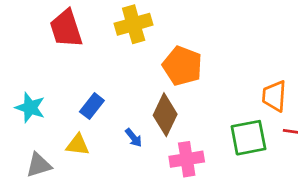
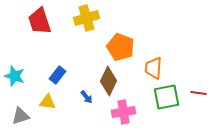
orange trapezoid: (274, 96) -> (154, 68), moved

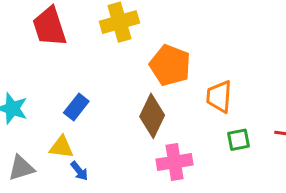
blue arrow: (87, 97) -> (79, 171), moved
green square: (167, 97) -> (239, 140), size x0.6

